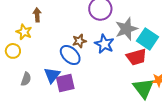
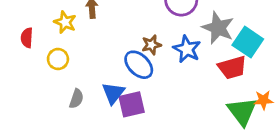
gray star: (126, 29) -> (218, 28), turned -30
yellow star: (24, 32) -> (65, 22), moved

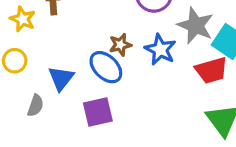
blue triangle: (113, 93) -> (61, 78), moved

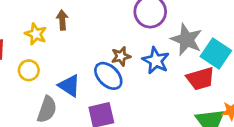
blue triangle: (61, 78) -> (69, 86), turned -35
gray semicircle: (35, 106) -> (47, 109), size x1.4

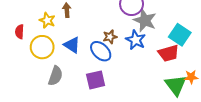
gray star: (187, 40) -> (145, 20), moved
yellow circle: (29, 70) -> (42, 47), size x1.5
blue triangle: (69, 86) -> (72, 45), moved

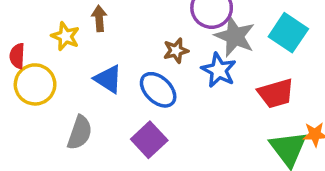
cyan square: (180, 35) -> (288, 33), moved
brown star: (110, 37) -> (176, 51), moved
yellow circle: (42, 47) -> (35, 84), moved
purple square: (96, 80) -> (149, 140), turned -30

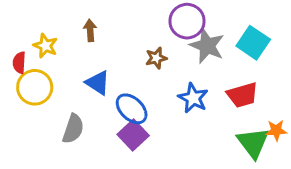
yellow star: (65, 36) -> (45, 46), moved
blue star: (219, 70) -> (193, 98), moved
blue ellipse: (158, 90) -> (132, 109), moved

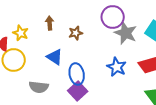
brown star: (156, 58) -> (76, 33), moved
blue ellipse: (132, 109) -> (77, 74), turned 35
gray semicircle: (73, 129) -> (39, 87), turned 78

